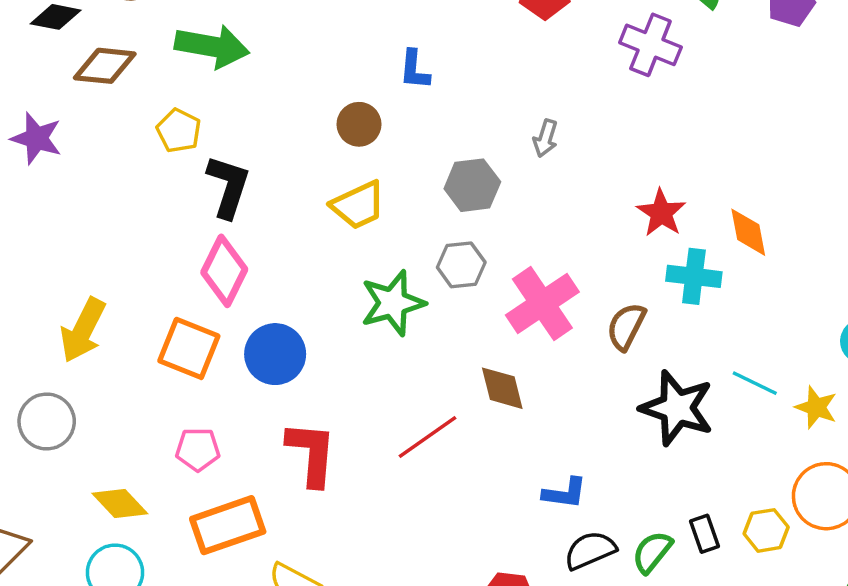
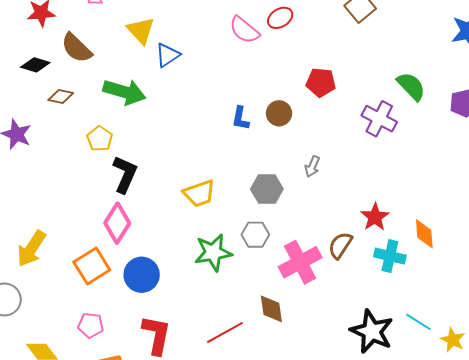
brown diamond: (105, 66) -> (61, 96), size x0.7
brown circle: (359, 124) -> (279, 113), moved
brown semicircle: (626, 326) -> (340, 245), moved
orange square: (189, 348) -> (92, 266), turned 30

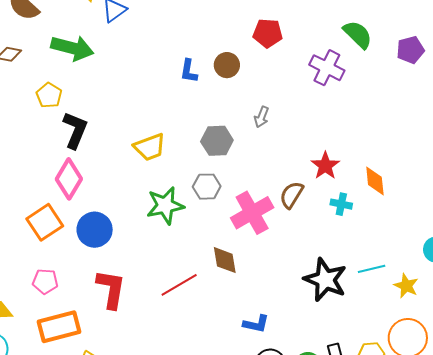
cyan cross: (390, 256) -> (341, 204), size x0.7
cyan line: (419, 322) -> (372, 269), turned -44

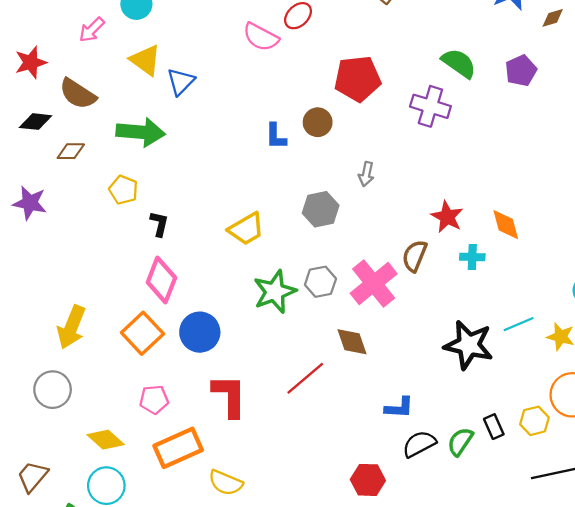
red pentagon: (268, 33) -> (358, 79), size x1.4
black L-shape: (75, 130) -> (159, 224), size x0.6
gray hexagon: (207, 187) -> (320, 282), moved

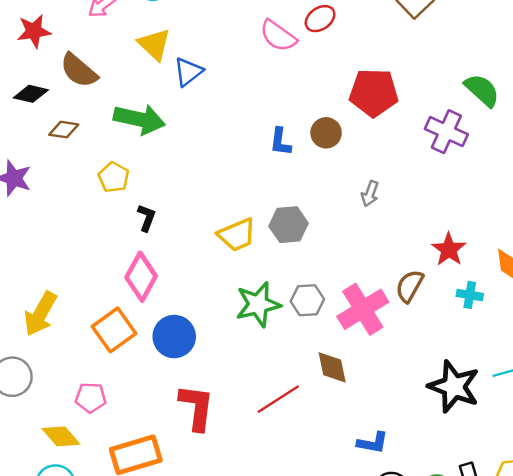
gray hexagon: (321, 209) -> (289, 225), moved
pink pentagon: (154, 400) -> (91, 398), moved

